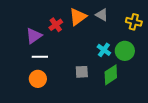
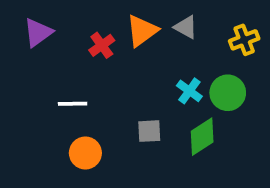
yellow cross: (134, 22) -> (244, 40), turned -35
purple triangle: (34, 36) -> (38, 33), moved
orange circle: (38, 79) -> (85, 153), moved

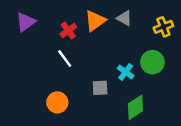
cyan cross: (189, 91) -> (126, 72), moved
white line: (73, 104) -> (65, 59), moved, turned 54
green diamond: (202, 137) -> (135, 107), moved

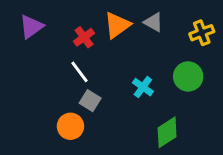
cyan cross: (126, 72) -> (143, 87), moved
gray square: (100, 88) -> (90, 101), moved, turned 35

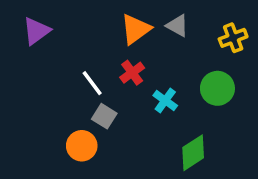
red cross: (84, 37) -> (132, 73), moved

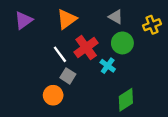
orange triangle: (136, 29) -> (67, 19), moved
red cross: (132, 73) -> (86, 48), size x1.5
green circle: (217, 88) -> (122, 43), moved

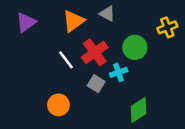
gray triangle: (116, 17) -> (107, 14), moved
cyan cross: (108, 66) -> (119, 72), turned 35
gray square: (68, 76) -> (96, 84), moved

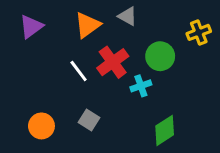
gray square: (96, 84) -> (89, 120), moved
orange circle: (58, 105) -> (41, 126), moved

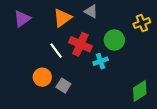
red cross: (113, 62) -> (80, 44), turned -30
orange circle: (41, 126) -> (42, 77), moved
green diamond: (165, 130) -> (140, 91), moved

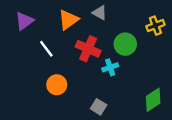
white line: (56, 51) -> (46, 49), moved
orange circle: (42, 77) -> (57, 85), moved
gray square: (63, 86) -> (99, 107), moved

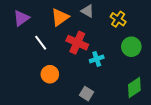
yellow cross: (155, 26) -> (118, 19), moved, turned -35
green circle: (125, 44) -> (131, 47), moved

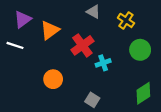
orange triangle: (60, 17) -> (50, 30), moved
white line: (41, 43) -> (15, 45), moved, turned -35
red cross: (77, 43) -> (82, 45), turned 30

